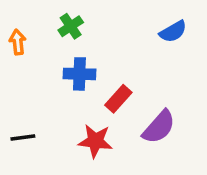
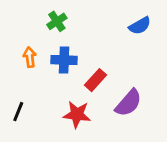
orange arrow: (18, 42) -> (30, 57), moved
black line: (23, 138) -> (18, 112), turned -60

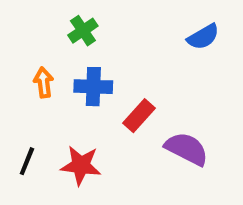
purple semicircle: (128, 103) -> (187, 149), turned -104
red star: (77, 114) -> (81, 165), moved

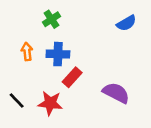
red rectangle: (139, 116) -> (72, 77), moved
black line: (27, 161) -> (17, 101), turned -66

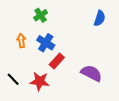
blue semicircle: (126, 23) -> (100, 18), turned -42
blue cross: (58, 54) -> (46, 43), turned 30

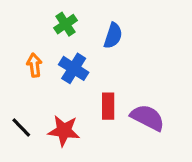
blue semicircle: (100, 18) -> (113, 36), moved
red rectangle: (57, 61) -> (108, 106), moved, turned -42

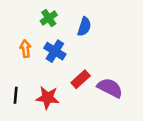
red rectangle: (108, 106) -> (81, 79), turned 48
black line: (21, 127) -> (16, 95), turned 49

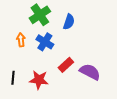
green cross: (49, 18) -> (40, 15), size x1.5

